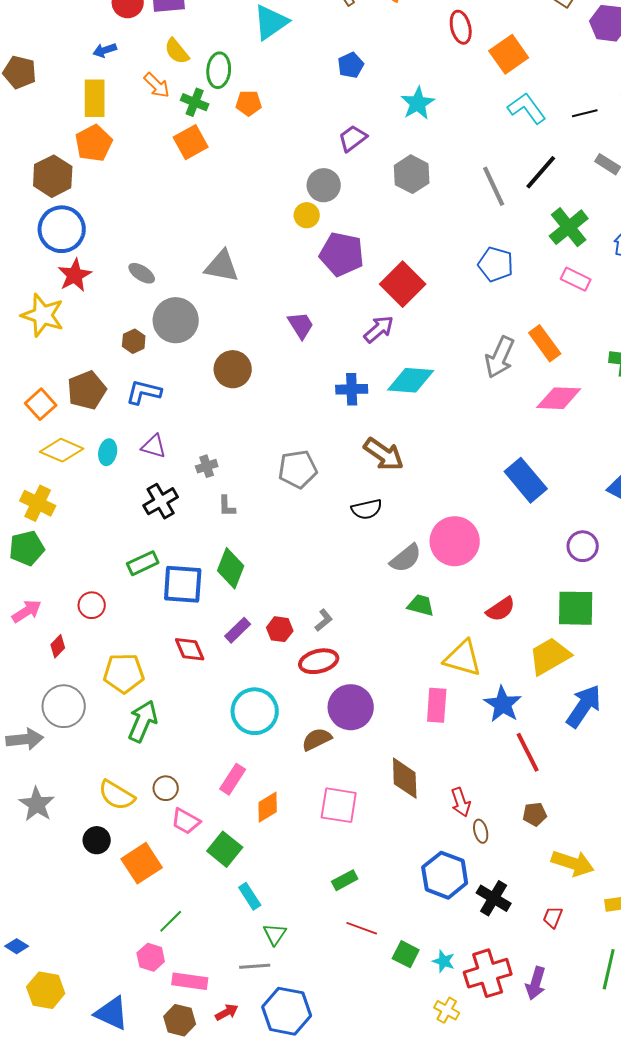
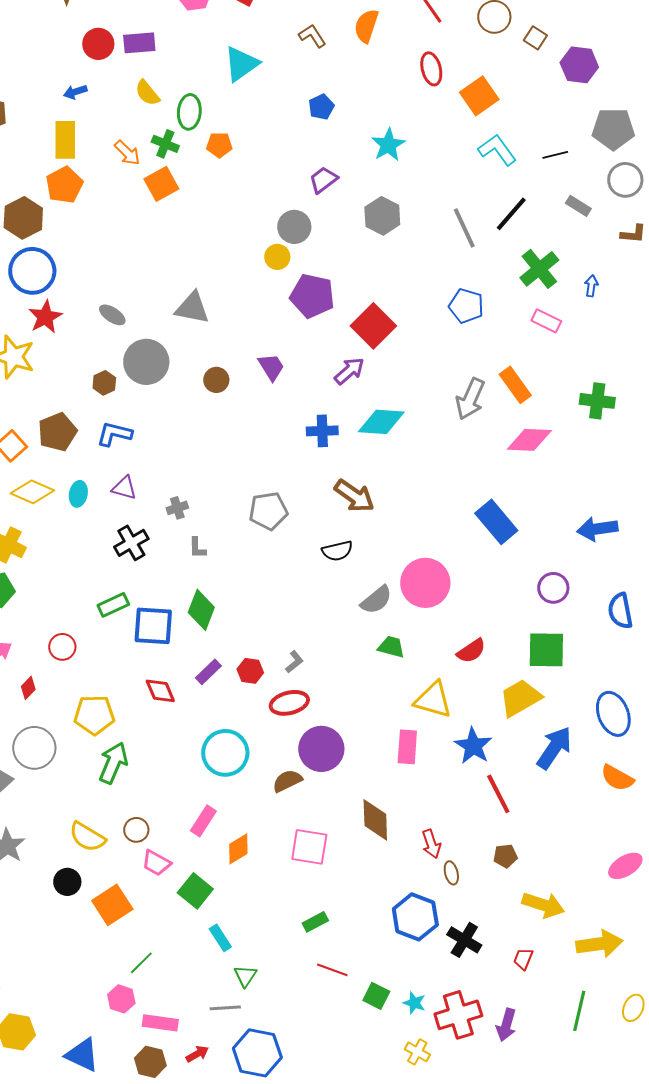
orange arrow: (157, 85) -> (127, 153), moved
brown circle: (233, 369) -> (216, 380), moved, size x0.7

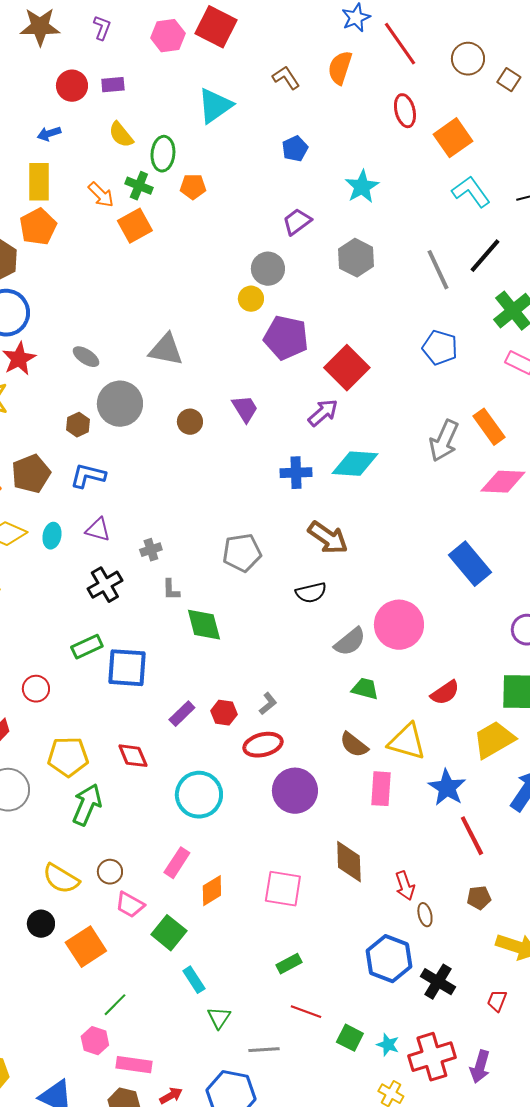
purple rectangle: (139, 43) -> (113, 85), size x0.7
green diamond: (201, 610) -> (204, 625), moved, turned -36
red diamond: (160, 691) -> (133, 756), moved
brown semicircle: (287, 781) -> (354, 745), moved, turned -116
gray line: (225, 1008) -> (264, 1050), moved

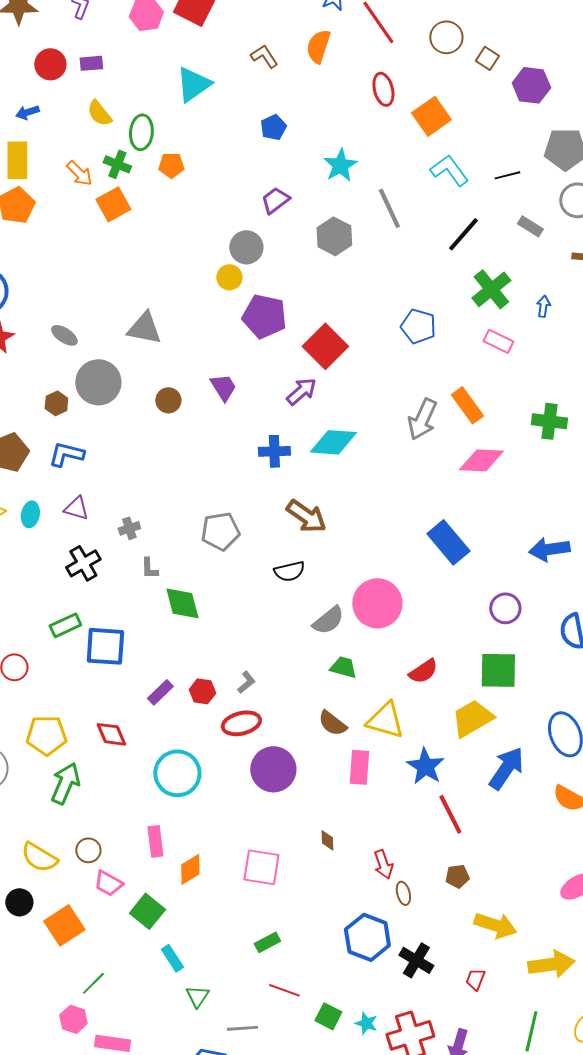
gray line: (438, 270) -> (389, 208), moved
brown diamond: (349, 862) -> (327, 840), size x0.5
pink rectangle: (177, 863) -> (155, 841), turned -40

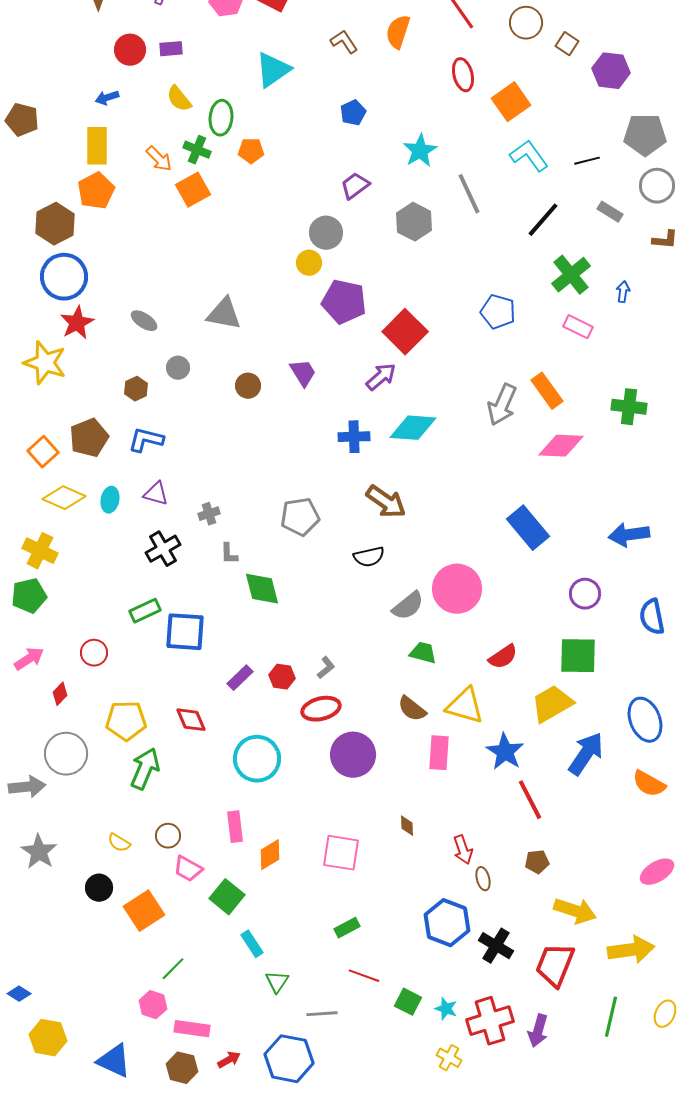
gray circle: (98, 382) -> (178, 368), size x0.5
yellow semicircle: (39, 857) -> (119, 843), size x0.6
red trapezoid: (475, 979) -> (555, 965), size x2.0

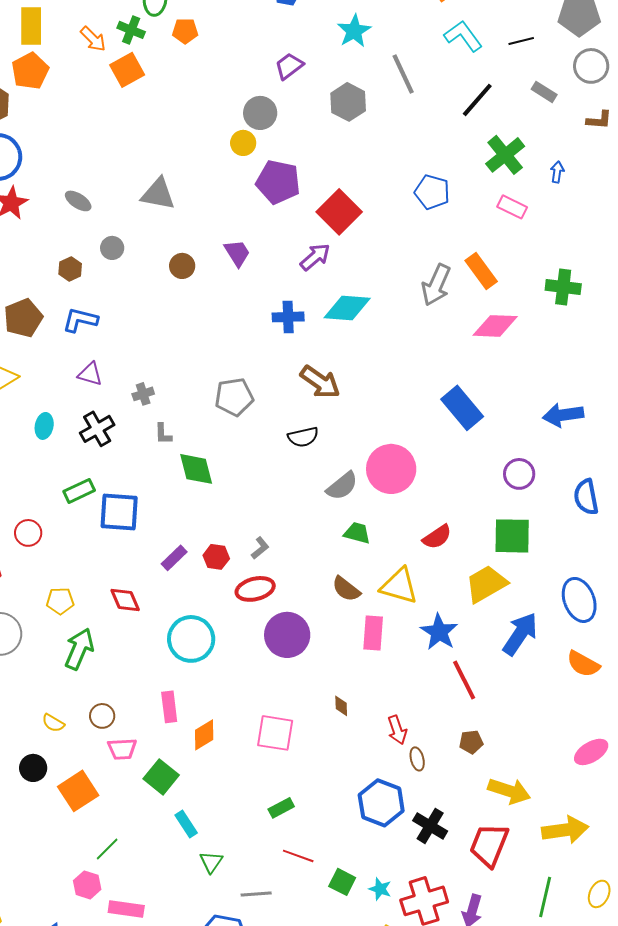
cyan ellipse: (110, 500) -> (44, 426), moved
yellow pentagon: (126, 721) -> (60, 601), size x0.7
pink trapezoid: (188, 869) -> (122, 749), turned -32

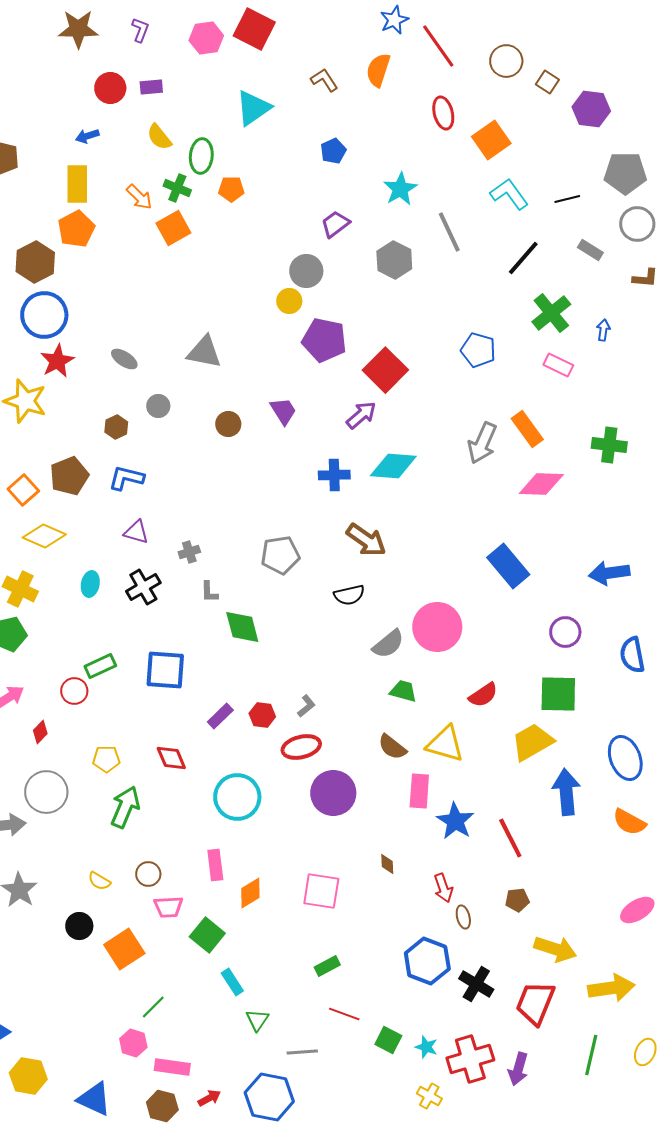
green rectangle: (79, 491) -> (100, 666), moved
blue star: (439, 632) -> (455, 821), moved
blue arrow: (520, 634) -> (566, 792), turned -39

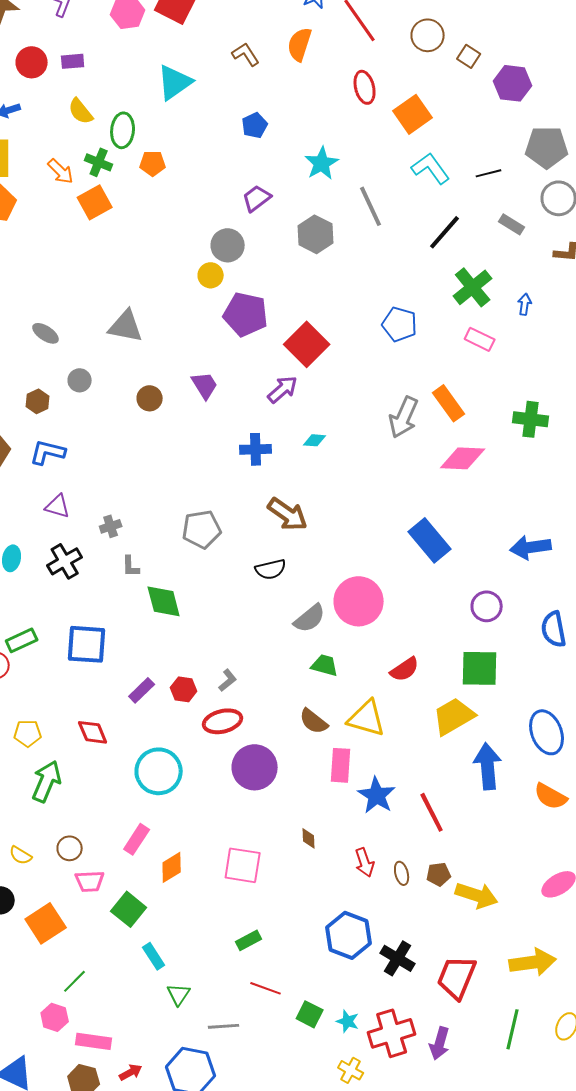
cyan diamond: (393, 466) -> (315, 440), size x0.5
pink rectangle: (215, 865) -> (137, 839), turned 40
brown ellipse: (463, 917) -> (402, 873), moved
yellow arrow: (555, 949) -> (477, 895), moved

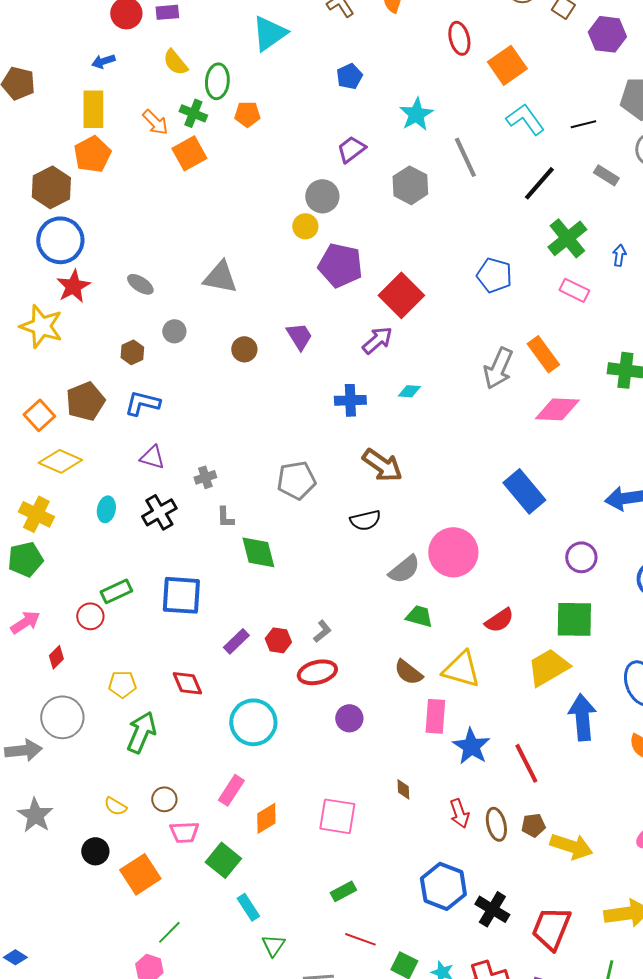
purple circle: (255, 767) -> (349, 718), size x0.6
brown ellipse: (402, 873) -> (496, 824), size x1.4

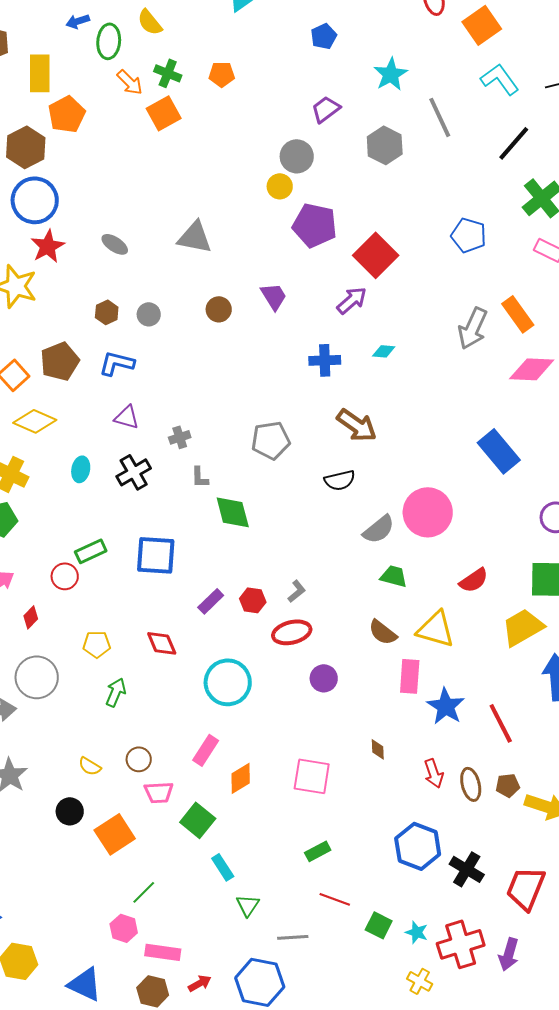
green ellipse: (217, 81) -> (109, 41), moved
yellow rectangle: (93, 109) -> (40, 73), moved
gray circle: (174, 331) -> (149, 314), moved
green arrow: (141, 732) -> (116, 692), size x0.7

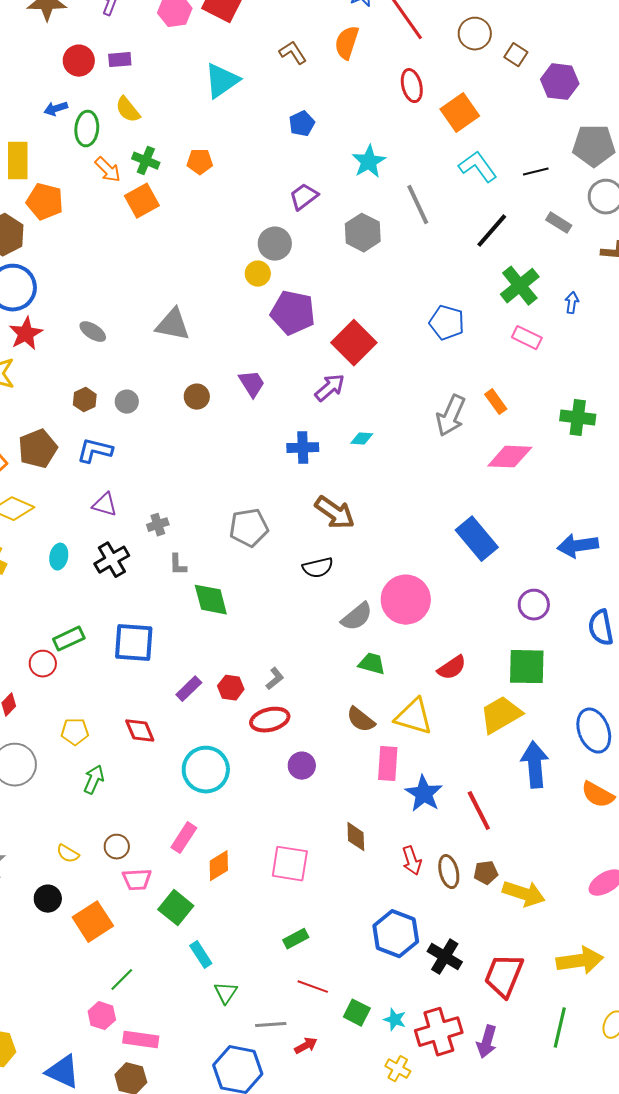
orange pentagon: (67, 114) -> (45, 202), turned -30
orange rectangle: (518, 314) -> (496, 402), size x0.7
brown diamond: (378, 749) -> (356, 837), size x1.4
red arrow: (200, 983) -> (306, 1046), moved

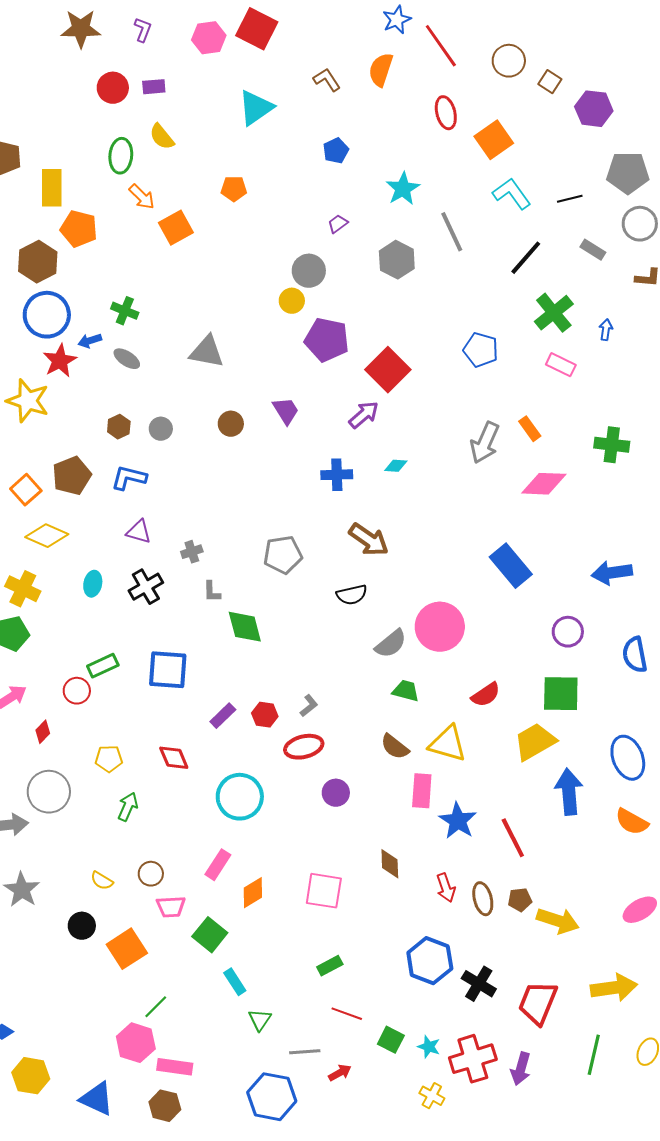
blue arrow: (56, 109) -> (90, 341), moved
green cross: (146, 161) -> (125, 311), moved
purple trapezoid: (304, 197) -> (338, 224), size x0.7
pink hexagon: (102, 1016) -> (136, 1043), size x1.4

